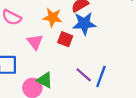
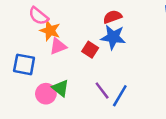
orange star: (53, 17) -> (50, 31), moved
pink triangle: (35, 42) -> (58, 46), turned 36

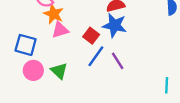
purple line: (102, 90) -> (118, 61), moved
pink circle: (46, 94) -> (33, 70), moved
blue line: (120, 96) -> (96, 56), moved

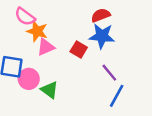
blue line: (96, 56) -> (117, 96), moved
pink circle: (33, 70) -> (29, 79), moved

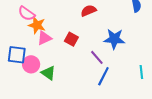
blue star: (102, 36) -> (114, 39), moved

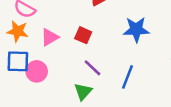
orange star: (37, 25) -> (18, 31), moved
purple line: (97, 57) -> (92, 68), moved
green triangle: (48, 73) -> (83, 92), moved, turned 42

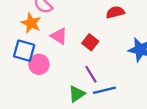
pink triangle: (50, 37) -> (59, 36), turned 48
blue line: (127, 77) -> (104, 90), moved, turned 40

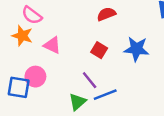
red square: (90, 42) -> (99, 50), moved
blue square: (24, 51) -> (19, 87), moved

